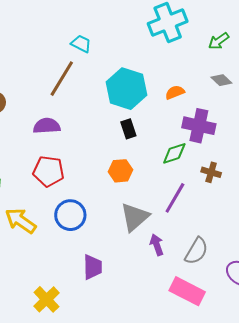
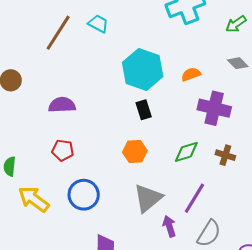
brown line: (62, 79) -> (58, 33), moved
green diamond: (174, 153) -> (186, 152), moved
red pentagon: (48, 171) -> (63, 150), size x0.7
purple line: (175, 198) -> (194, 198), moved

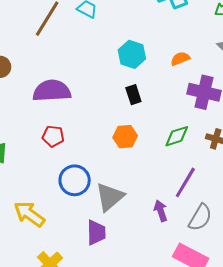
cyan hexagon: (143, 69) -> (132, 54), size x0.7
purple semicircle: (62, 105) -> (52, 91), size x1.4
gray triangle: (148, 198) -> (110, 197), moved
yellow arrow: (34, 199) -> (29, 214), moved

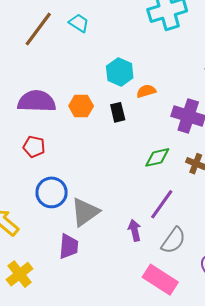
orange semicircle: (180, 59) -> (146, 91), moved
orange hexagon: (125, 137) -> (81, 106), moved

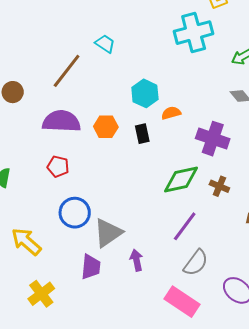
brown line: (38, 29) -> (67, 71), moved
green diamond: (157, 157) -> (181, 179), size x1.4
purple arrow: (135, 230) -> (137, 260), moved

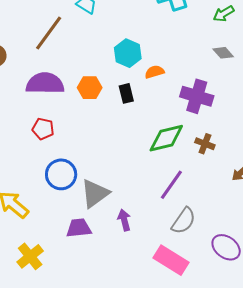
purple trapezoid: (91, 267) -> (79, 228), turned -100

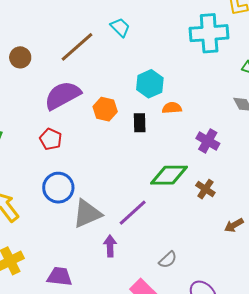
purple semicircle: (45, 83) -> (63, 95), turned -42
purple cross: (197, 96) -> (208, 141), size x0.7
purple line: (171, 185) -> (133, 213), moved
gray semicircle: (184, 221) -> (168, 260), size x0.7
purple trapezoid: (79, 228) -> (60, 277), moved

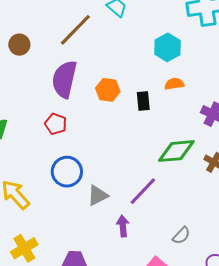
cyan hexagon: (150, 84) -> (167, 47), moved
purple semicircle: (63, 95) -> (64, 79), turned -45
gray triangle: (87, 214) -> (98, 195), size x0.7

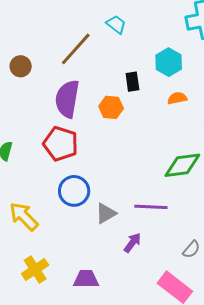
black rectangle: (143, 101) -> (132, 82), moved
red pentagon: (56, 124) -> (61, 144), size x1.6
purple line: (143, 191) -> (151, 207), turned 52
purple arrow: (123, 226) -> (132, 243), turned 45

